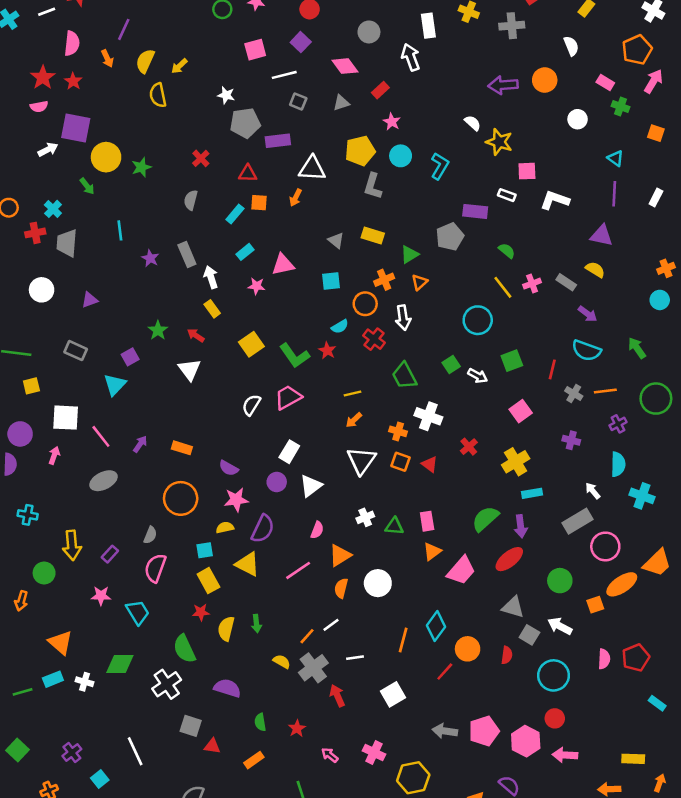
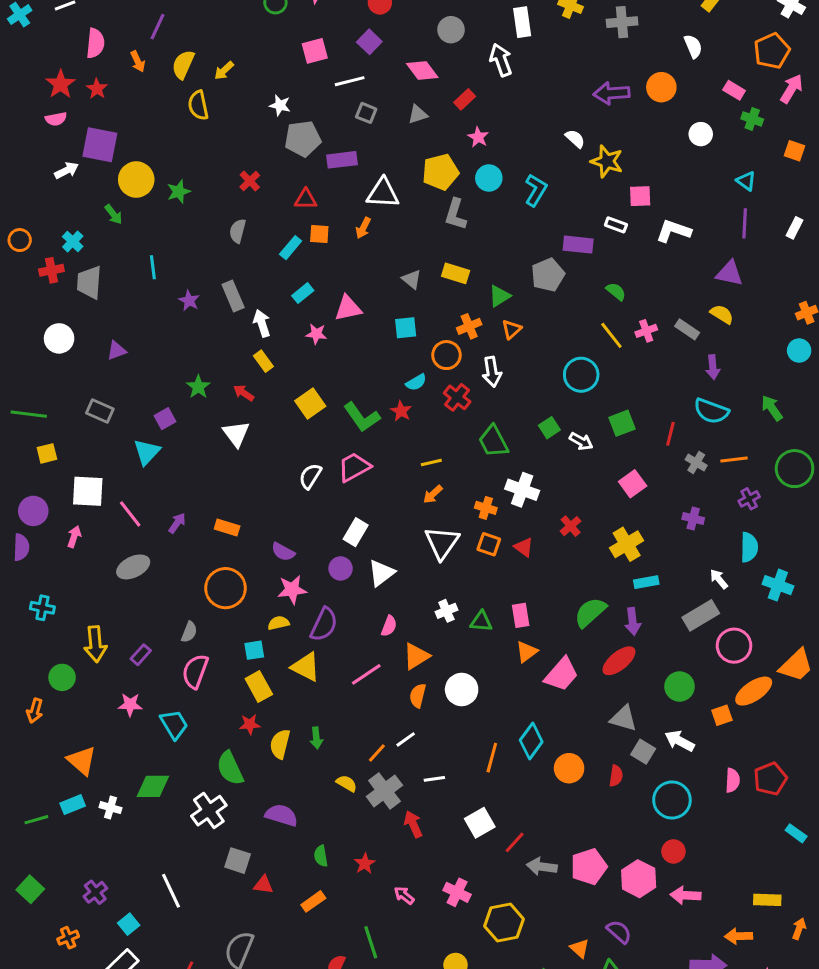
purple arrow: (588, 314) -> (713, 367), turned 48
red line: (445, 672) -> (515, 842), moved

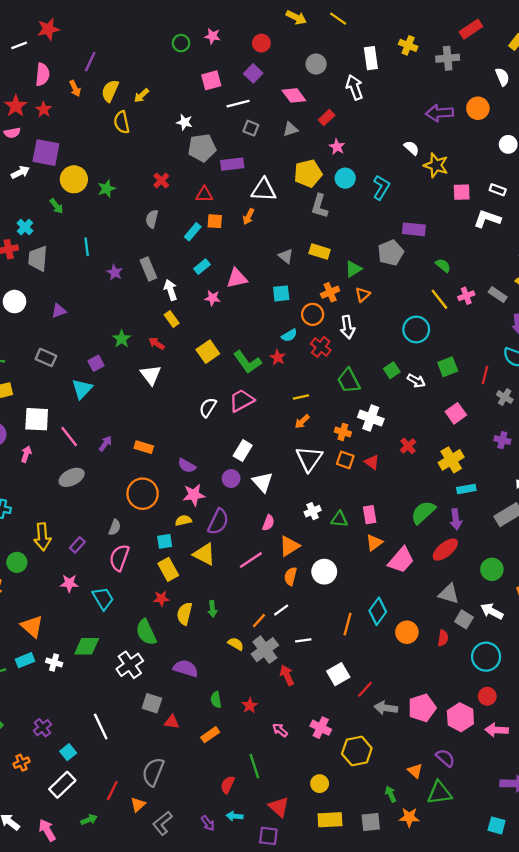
white rectangle: (616, 225) -> (498, 190), moved
white triangle: (381, 573) -> (263, 482), turned -35

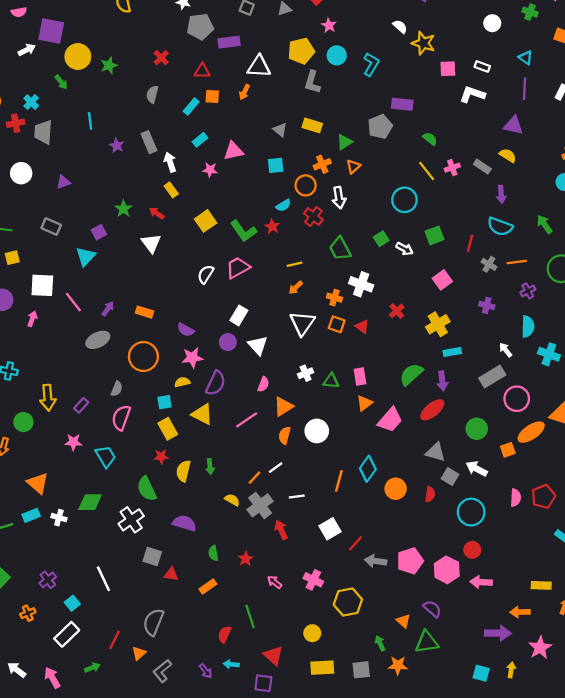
gray ellipse: (72, 477) -> (98, 340), moved

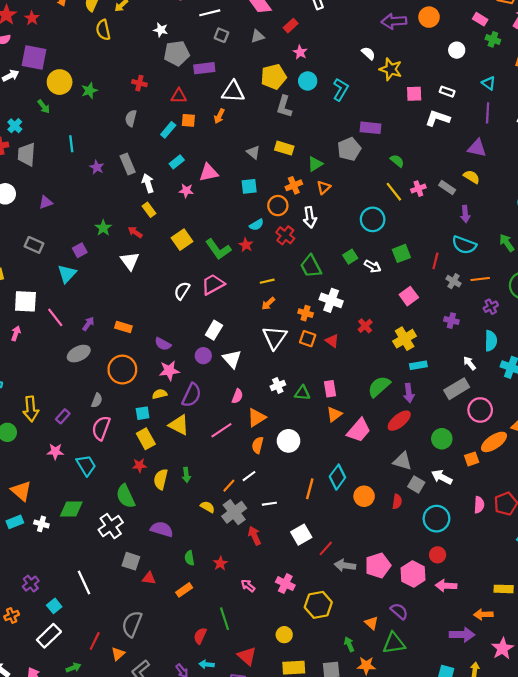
red cross: (161, 58) -> (139, 83), turned -32

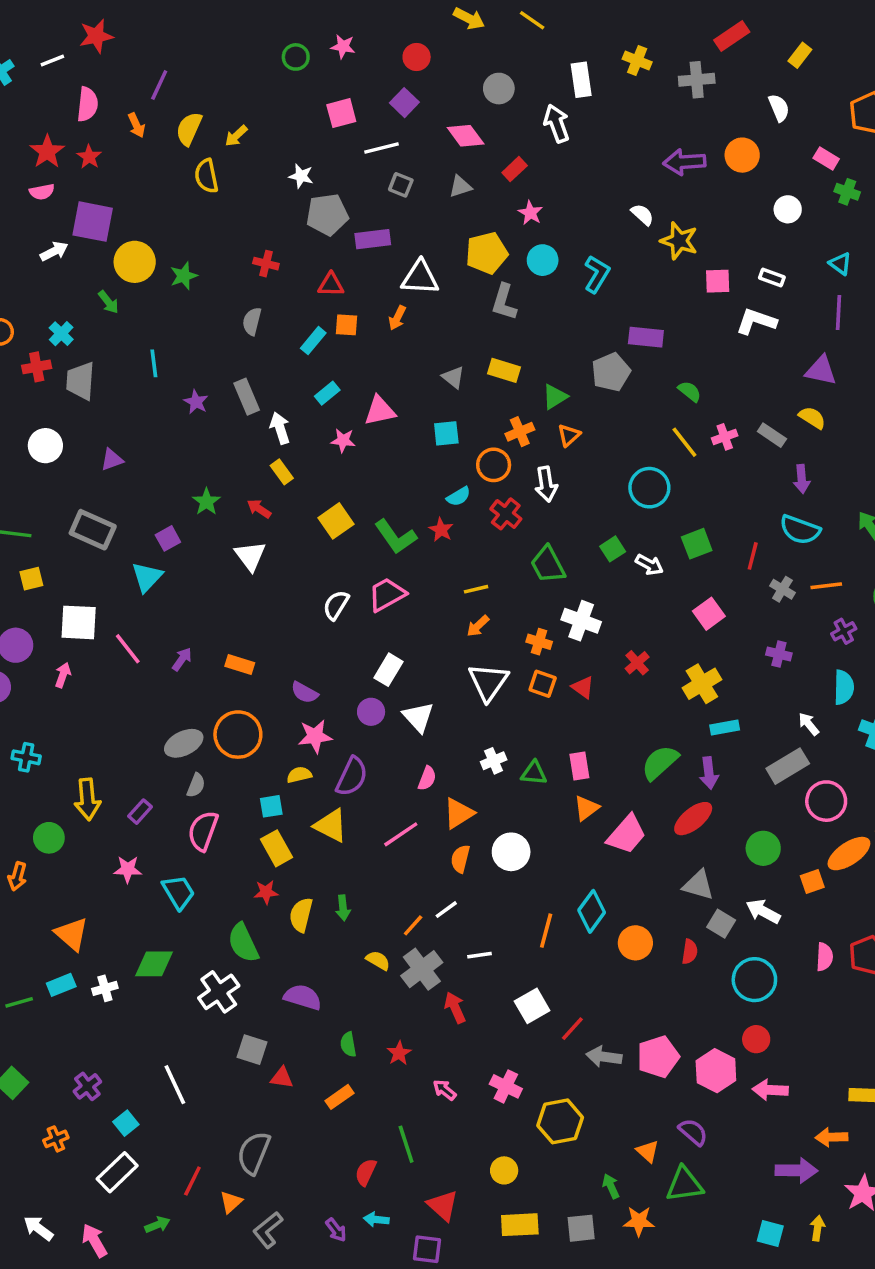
gray rectangle: (34, 245) -> (93, 530), size x1.4
gray ellipse: (79, 354) -> (184, 743), moved
white cross: (41, 524) -> (105, 988), turned -32

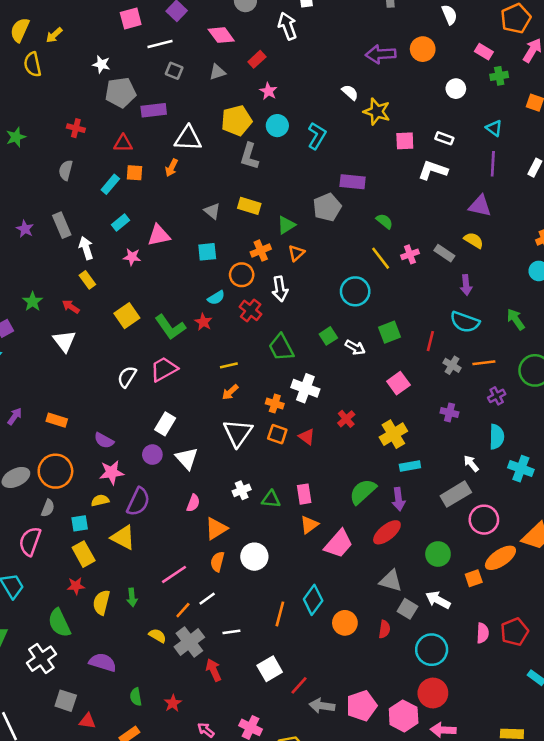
green cross: (847, 192) -> (499, 76), turned -30
gray semicircle: (196, 785) -> (48, 508), moved
pink line: (401, 834) -> (174, 574), moved
red circle: (756, 1039) -> (433, 693), size x1.5

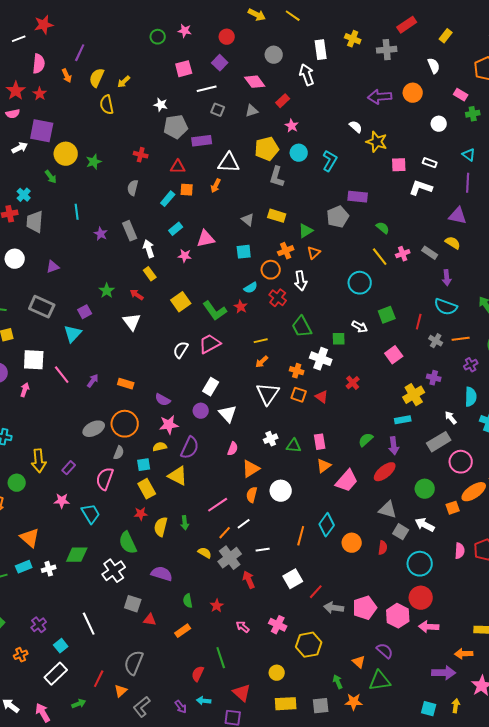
green square: (328, 336) -> (339, 339), moved, turned 32
yellow cross: (393, 434) -> (414, 395), moved
green semicircle: (363, 492) -> (366, 440), size x0.7

